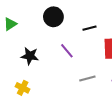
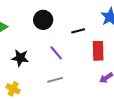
gray line: (87, 79) -> (55, 80), moved

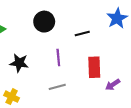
red rectangle: (98, 51) -> (94, 67), moved
purple line: (56, 53) -> (58, 57), turned 35

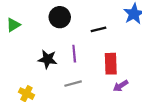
black star: (19, 63) -> (48, 59), moved
purple arrow: (113, 85) -> (121, 86), moved

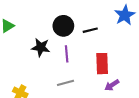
black circle: (60, 17) -> (63, 26), moved
black star: (48, 59) -> (41, 47), moved

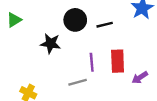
purple line: (67, 54) -> (92, 62), moved
purple arrow: (112, 85) -> (140, 78), moved

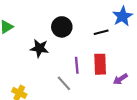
black line: (105, 25) -> (101, 32), moved
gray line: (78, 82) -> (64, 83), turned 63

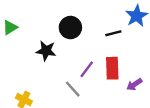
purple line: (77, 65) -> (87, 69), turned 42

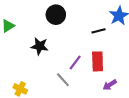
black circle: (70, 28) -> (56, 15), moved
purple arrow: (134, 84) -> (110, 85), moved

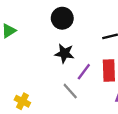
black star: (40, 46) -> (65, 53), moved

